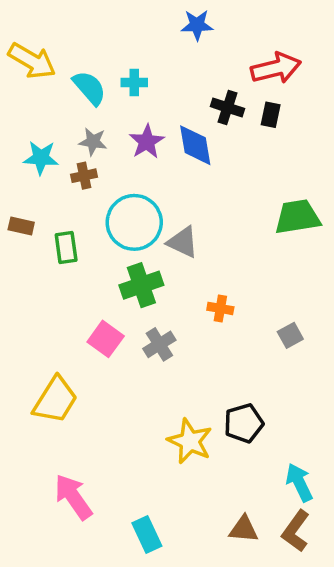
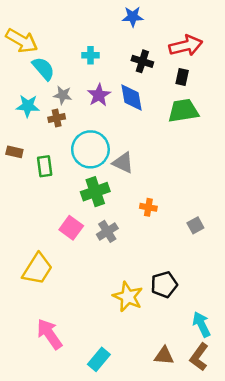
cyan semicircle: (89, 88) -> (43, 69), moved
black cross: (228, 108) -> (142, 61), moved
green trapezoid: (297, 217) -> (183, 111), moved
cyan rectangle: (147, 535) -> (99, 359), turned 65

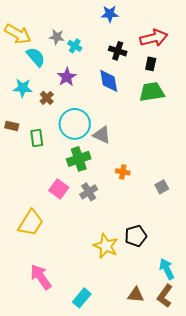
cyan cross: (90, 55) -> (75, 46), turned 32
gray star: (63, 95) -> (57, 37), moved
purple star: (99, 95) -> (67, 77), moved
brown cross: (57, 118) -> (47, 98), turned -32

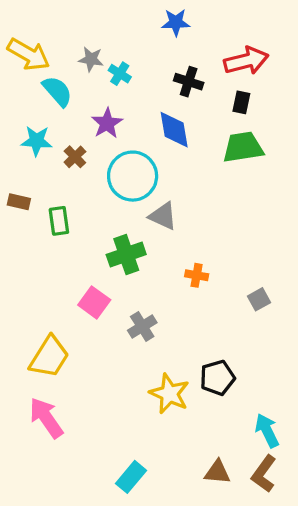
cyan circle: (75, 124) -> (133, 176), moved
gray cross: (89, 192) -> (142, 326), moved
pink arrow: (41, 277) -> (46, 418), moved

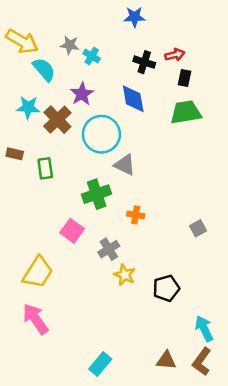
red arrow: (246, 61) -> (175, 55), moved, size x0.6
brown cross: (75, 157) -> (57, 120), size x1.6
orange cross: (197, 275) -> (136, 215), moved
yellow star: (169, 394) -> (125, 275), moved, size x0.7

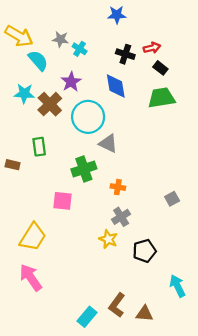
black rectangle: (185, 78) -> (160, 68), turned -64
brown rectangle: (15, 154) -> (13, 165), moved
pink square: (72, 231) -> (63, 201), turned -30
gray cross: (109, 249) -> (121, 217), moved
brown L-shape: (202, 362) -> (117, 305), moved

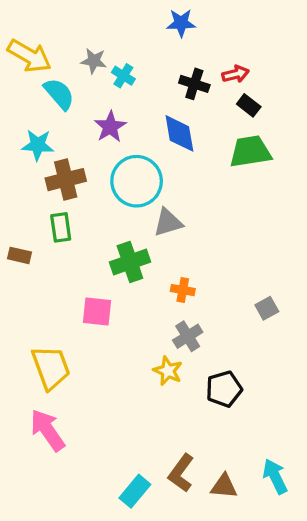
brown cross: (50, 104) -> (66, 180), moved, turned 30
gray triangle: (108, 143) -> (168, 222), turned -42
yellow trapezoid: (33, 237) -> (51, 368), turned -52
cyan arrow: (177, 286) -> (275, 476), moved

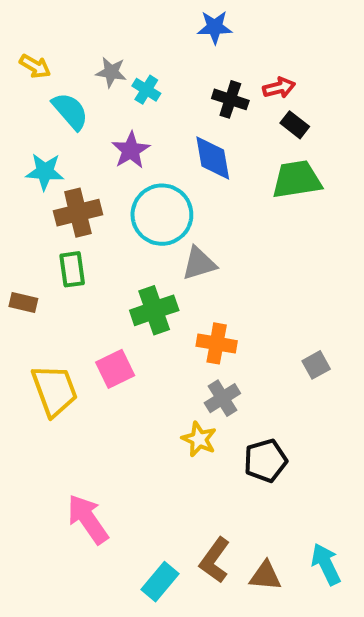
yellow arrow: (29, 56) -> (35, 66), size x0.6
orange cross: (183, 290) -> (217, 343), size x1.4
pink square: (97, 311) -> (115, 369), turned -32
yellow trapezoid: (51, 368) -> (55, 390), moved
pink arrow: (48, 430) -> (88, 519), moved

